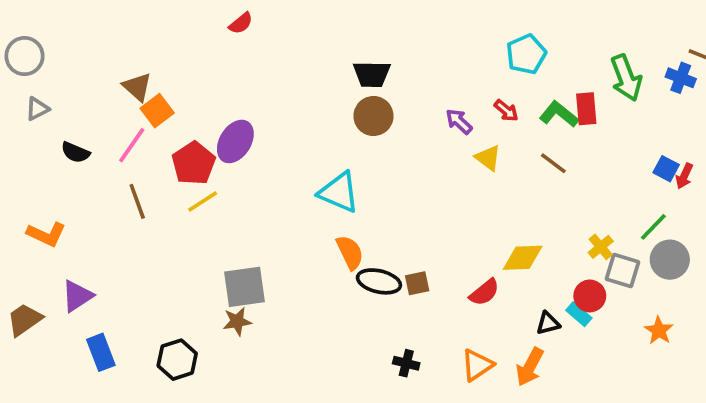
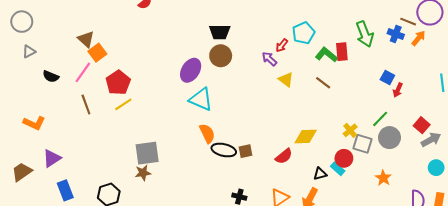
cyan pentagon: (526, 54) -> (304, 33), moved
red arrow: (506, 111) -> (282, 45), moved, turned 88
purple ellipse: (235, 141) -> (191, 70), moved
blue square: (666, 169) -> (387, 78), moved

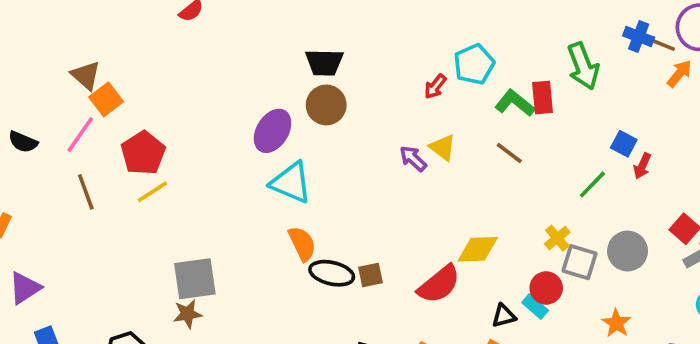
blue cross: (396, 34) -> (639, 37), moved
purple arrow: (269, 59) -> (413, 159), moved
green line: (380, 119) -> (592, 184), moved
red semicircle: (284, 156) -> (439, 284), size x1.4

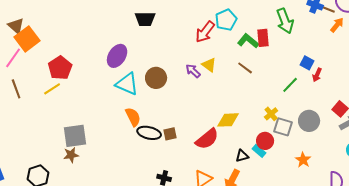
red arrow: (435, 86) -> (205, 32), size x1.6
orange square: (106, 99) -> (27, 39), size x1.4
brown circle: (326, 105) -> (156, 78), moved
red pentagon: (143, 153) -> (60, 68), moved

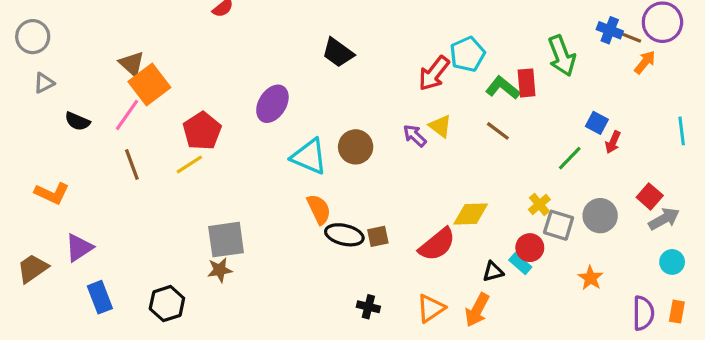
black trapezoid: (145, 19) -> (338, 53), turned 35
purple ellipse: (117, 56) -> (272, 104), moved

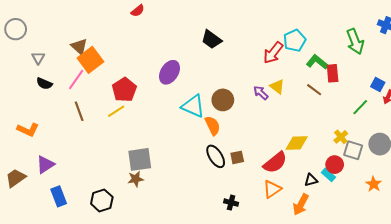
gray triangle: (44, 83) -> (38, 58), moved, turned -32
red rectangle: (527, 83) -> (333, 73), moved
orange semicircle: (319, 209) -> (213, 126), moved
black ellipse: (344, 235) -> (216, 156), turned 45
orange triangle: (431, 308) -> (272, 189), moved

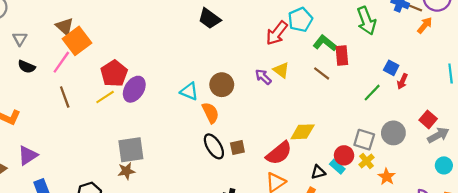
purple ellipse: (169, 72) -> (134, 89), moved
cyan triangle: (193, 106) -> (189, 91), size x0.7
yellow cross: (341, 137) -> (366, 161), moved

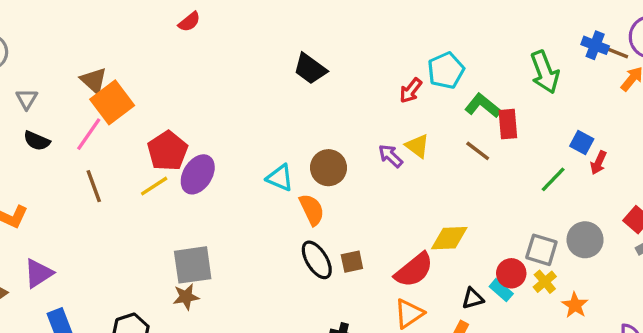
red arrow: (277, 33) -> (411, 91), size x0.7

